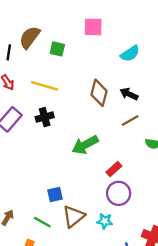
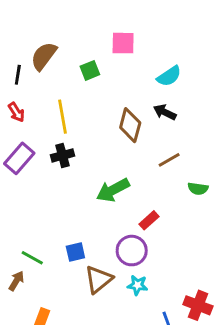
green square: (57, 49) -> (90, 70), moved, turned -35
yellow line: (45, 86) -> (62, 117), turned 64
black arrow: (129, 94) -> (165, 112), moved
purple circle: (119, 193) -> (132, 251), moved
green line: (42, 222) -> (32, 258), moved

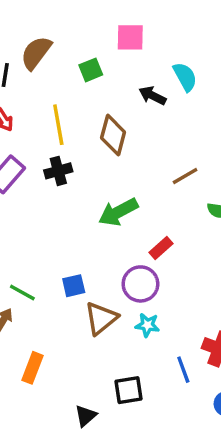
cyan semicircle: (169, 76) -> (185, 77), turned -85
black arrow: (165, 112) -> (152, 96), moved
brown diamond: (130, 125) -> (113, 135), moved

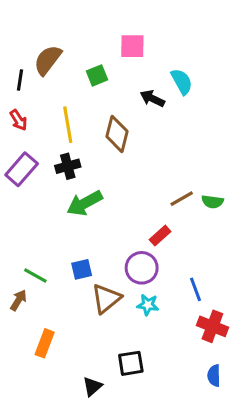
brown line: (185, 176) -> (182, 199), moved
green arrow: (118, 212) -> (85, 203), moved
blue line: (183, 370) -> (196, 289), moved

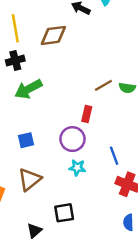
brown diamond: (117, 134) -> (53, 35), turned 68
red rectangle: (160, 236) -> (87, 114), turned -35
brown triangle: (106, 299) -> (30, 179), moved

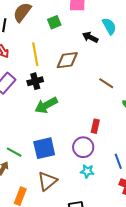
brown line: (103, 85) -> (106, 83), moved, turned 63
blue square: (26, 140) -> (44, 148), size x1.6

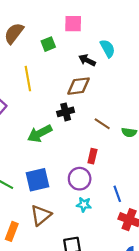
brown diamond: (67, 60) -> (78, 86), moved
black cross: (35, 81) -> (66, 112), moved
brown line: (106, 83) -> (102, 124), moved

